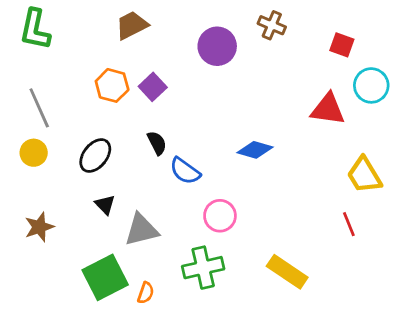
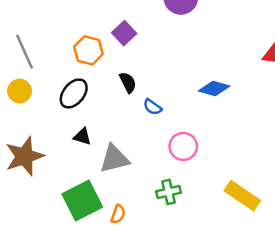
orange hexagon: (112, 85) -> (88, 50), moved
blue semicircle: (185, 171) -> (152, 107), size x0.7
black triangle: (105, 205) -> (82, 137), turned -30
brown star: (39, 227) -> (24, 156), size x1.5
green cross: (203, 268) -> (168, 192), size x0.7

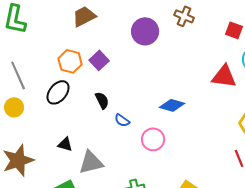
orange hexagon: (88, 50) -> (70, 61), moved
black ellipse: (74, 93) -> (58, 92), moved
pink circle: (183, 146) -> (153, 139), moved

